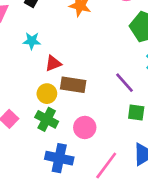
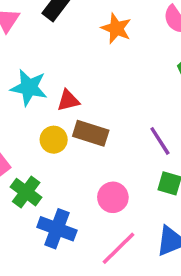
cyan star: (32, 41) -> (29, 88), moved, size x1.5
green cross: (47, 119) -> (26, 192), moved
pink circle: (85, 127) -> (113, 197), moved

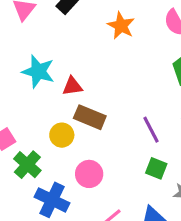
yellow circle: (54, 140) -> (62, 135), moved
pink circle: (113, 197) -> (89, 174), moved

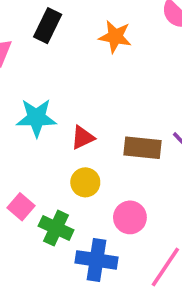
red triangle: (72, 86) -> (83, 138), moved
brown rectangle: (90, 117) -> (143, 148), moved

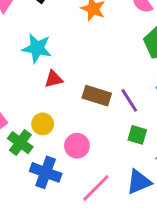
cyan star: (36, 118) -> (37, 48), moved
yellow circle: (85, 182) -> (43, 124), moved

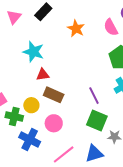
brown rectangle: (97, 96) -> (54, 95), moved
green square: (137, 135) -> (97, 120), size x1.5
green cross: (20, 143) -> (14, 117), turned -30

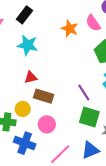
orange star: (76, 29) -> (70, 29), moved
cyan star: (33, 52) -> (28, 45), moved

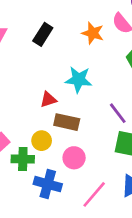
black rectangle: (24, 15) -> (43, 34), moved
cyan star: (28, 45) -> (79, 80), moved

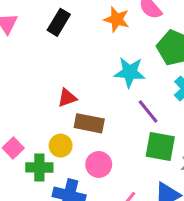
cyan star: (79, 80) -> (130, 72), moved

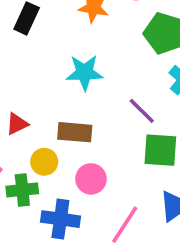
cyan star: (130, 72) -> (85, 73), moved
red triangle: (67, 98) -> (17, 124), moved

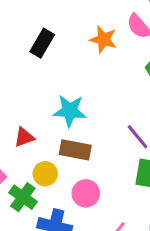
cyan star: (85, 73) -> (70, 111), moved
green cross: (22, 190) -> (23, 197), turned 36

